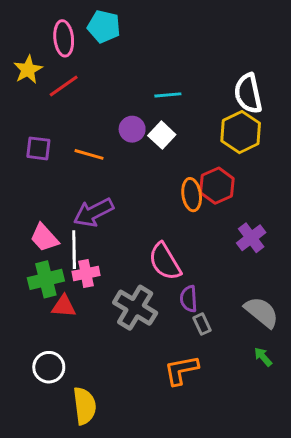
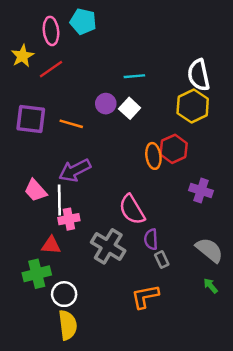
purple square: (38, 148) -> (31, 119), size x1.5
purple cross: (251, 238) -> (201, 191), turned -35
green cross: (46, 279) -> (37, 274), moved
white circle: (49, 367) -> (64, 294), moved

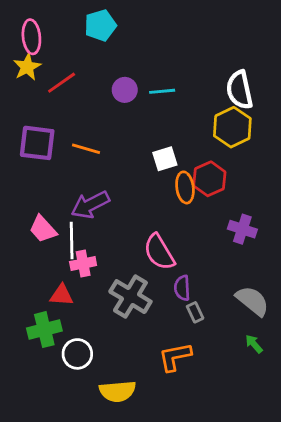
cyan pentagon: (83, 21) -> (100, 25), turned -30
pink ellipse: (51, 31) -> (31, 37), moved
purple circle: (106, 104) -> (125, 90), moved
white square: (130, 108) -> (165, 159), moved, turned 30
yellow semicircle: (68, 325) -> (118, 391), moved, turned 92

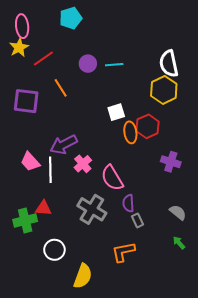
orange line: (86, 149) -> (61, 88), moved, turned 42
pink cross: (83, 264) -> (83, 164), moved, turned -30
gray semicircle: (252, 301) -> (178, 212), size x0.7
green cross: (44, 330) -> (25, 220), moved
yellow semicircle: (118, 391) -> (83, 276), turned -65

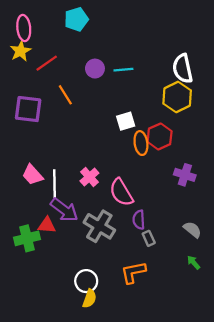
purple arrow: (64, 145) -> (64, 210), moved, turned -116
white circle: (54, 250) -> (86, 281), moved
yellow semicircle: (83, 276) -> (89, 299), size x0.7

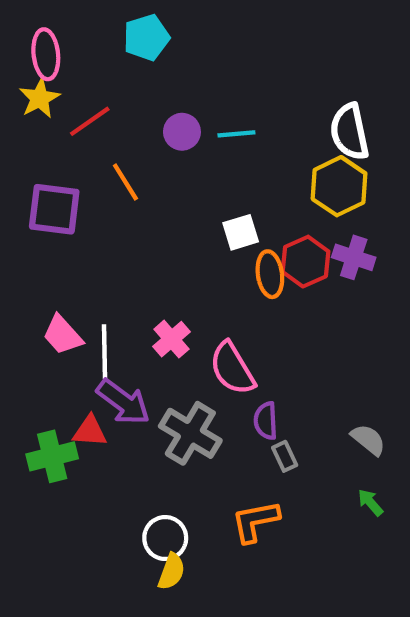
purple cross: (185, 175) -> (354, 257), moved

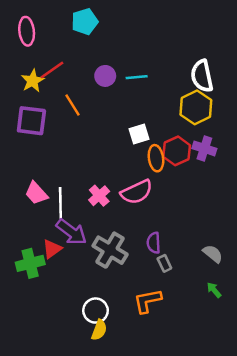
yellow star: (40, 98) -> (33, 81), moved
pink semicircle: (232, 368) -> (137, 192), moved, turned -84
red triangle: (90, 431) -> (52, 249), turned -40

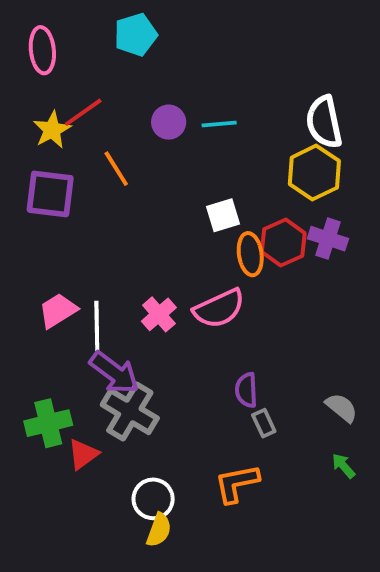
pink trapezoid: (36, 193) -> (58, 310), turned 100
red triangle: (52, 249) -> (83, 454), moved
gray cross: (110, 250) -> (130, 411), moved

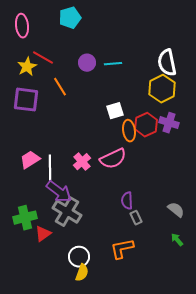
red line: (83, 112) -> (43, 58), turned 65

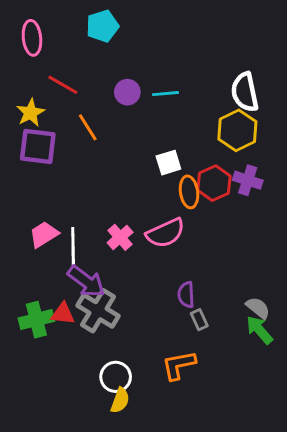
yellow star: (27, 67) -> (31, 113), moved
red triangle: (43, 234) -> (63, 314), moved, turned 42
green arrow: (177, 240) -> (259, 330), moved, size x1.5

